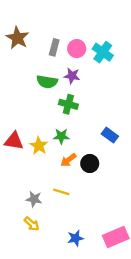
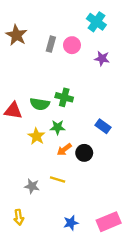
cyan cross: (103, 52) -> (96, 22), moved
purple star: (72, 76) -> (102, 58), moved
green semicircle: (47, 82) -> (40, 104), moved
red triangle: (14, 141) -> (13, 111), moved
yellow arrow: (32, 224) -> (19, 217), moved, turned 40

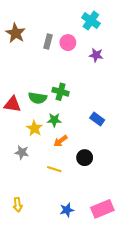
black circle: (84, 153) -> (85, 158), moved
gray star: (32, 186) -> (22, 152), moved

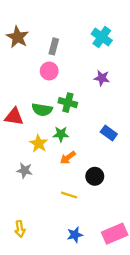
cyan cross: (91, 21) -> (102, 37), moved
pink circle: (68, 43) -> (49, 71), moved
purple star: (96, 55) -> (102, 78), moved
yellow line: (54, 169) -> (69, 195), moved

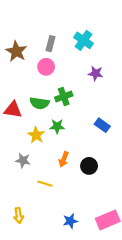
brown star: (18, 37) -> (16, 51), moved
cyan cross: (102, 37) -> (84, 40), moved
green cross: (68, 103) -> (64, 97), turned -35
orange arrow: (68, 158) -> (64, 159), moved, turned -32
yellow line: (69, 195) -> (45, 184), moved

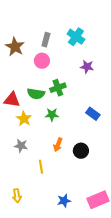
yellow star: (36, 135) -> (24, 119), moved
yellow line: (45, 184) -> (41, 167), turned 64

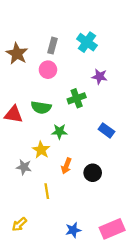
green cross: (58, 88) -> (77, 98), moved
yellow star: (24, 119) -> (41, 150), moved
yellow arrow: (17, 196) -> (19, 224), turned 56

